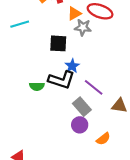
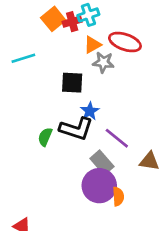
green semicircle: (37, 86) -> (45, 137), turned 112
purple circle: (80, 125) -> (99, 186), size x1.6
orange semicircle: (103, 139) -> (118, 196), moved, turned -56

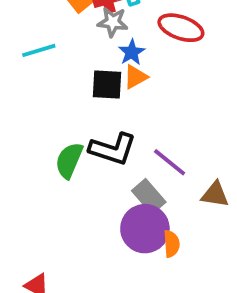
orange triangle: (92, 45) -> (135, 77), moved
gray star: (103, 62) -> (113, 22), moved
blue star: (90, 111) -> (132, 52), moved
green semicircle: (45, 137) -> (69, 160), size x1.4

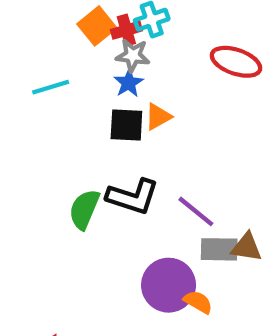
red ellipse: (181, 28) -> (236, 62), moved
blue star: (132, 52) -> (129, 83), moved
gray rectangle: (149, 196) -> (219, 249), moved, turned -48
orange semicircle: (171, 244) -> (198, 302), turned -56

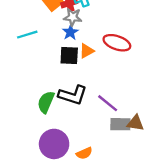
red ellipse: (236, 62) -> (117, 43), moved
purple circle: (169, 285) -> (54, 144), moved
orange semicircle: (198, 302) -> (84, 153), moved, turned 126

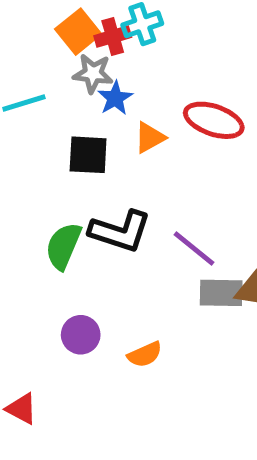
gray star: (73, 17) -> (93, 73), moved
black square: (69, 56) -> (88, 155), moved
purple circle: (54, 144) -> (81, 335), size x0.6

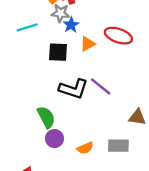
green semicircle: (63, 246) -> (46, 117), moved, turned 130
purple line: (194, 248) -> (101, 86), moved
gray rectangle: (221, 293) -> (118, 146), moved

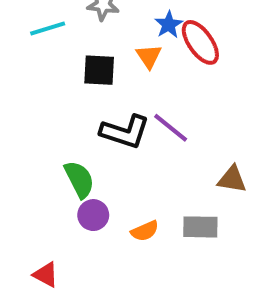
blue star: (71, 25) -> (169, 25), moved
red ellipse: (118, 36) -> (200, 42), turned 36
orange triangle: (88, 44) -> (149, 56), turned -35

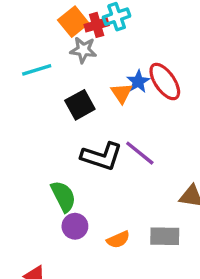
blue star: (169, 25) -> (138, 82), moved
black square: (99, 70) -> (80, 105), turned -32

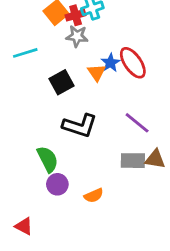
gray star: (83, 50) -> (77, 36), moved
purple line: (140, 153) -> (137, 123), moved
gray rectangle: (165, 236) -> (133, 161), moved

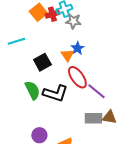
gray star: (77, 36) -> (73, 21), moved
red ellipse: (133, 63) -> (77, 77), moved
green semicircle: (48, 159) -> (32, 90), moved

